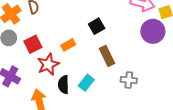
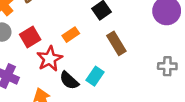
gray cross: (129, 80) -> (167, 66), moved
black semicircle: (63, 85) -> (69, 80), turned -42

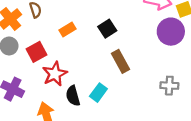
orange rectangle: (71, 35) -> (67, 29), moved
black semicircle: (69, 80) -> (73, 96), turned 30

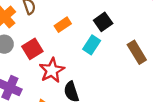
brown rectangle: (121, 61) -> (137, 52), moved
cyan rectangle: (98, 93) -> (92, 45), moved

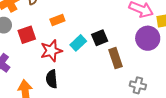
black square: (103, 22) -> (100, 38), moved
red star: (52, 70) -> (51, 51), moved

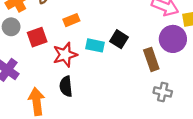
black square: (100, 38) -> (119, 39), turned -35
cyan rectangle: (78, 43) -> (95, 45), turned 56
brown rectangle: (115, 58) -> (151, 59), moved

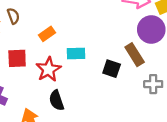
red square: (37, 37) -> (17, 58), turned 30
black square: (119, 39) -> (112, 69), moved

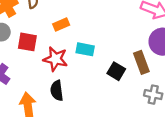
red star: (48, 69) -> (55, 59), turned 30

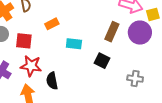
red star: (55, 59) -> (31, 66), moved
brown rectangle: (141, 62) -> (112, 32), moved, turned 48

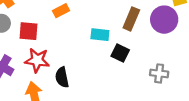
cyan rectangle: (74, 44) -> (100, 35), moved

